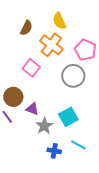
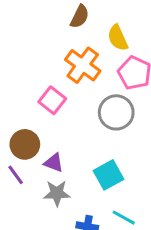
yellow semicircle: (59, 21) -> (118, 38), moved
brown semicircle: (26, 28) -> (80, 16), moved
gray star: (44, 126) -> (57, 193), moved, turned 30

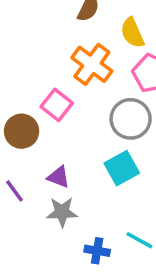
brown circle: (25, 144) -> (22, 131), moved
cyan square: (109, 175) -> (122, 168), moved

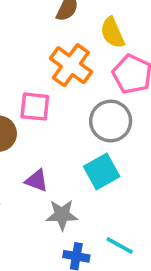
pink square: (57, 105) -> (35, 107), turned -32
gray star: (62, 212) -> (62, 215), moved

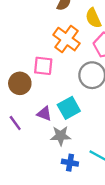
cyan square: (102, 172) -> (69, 108), moved

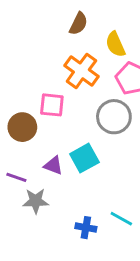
purple line: (15, 123) -> (16, 177), turned -35
gray star: (61, 136) -> (36, 201), moved

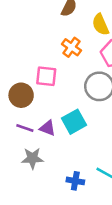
orange cross: (81, 71) -> (72, 47), size x0.7
purple line: (16, 177) -> (25, 128), moved

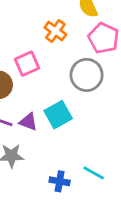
pink square: (46, 76) -> (27, 64), turned -30

